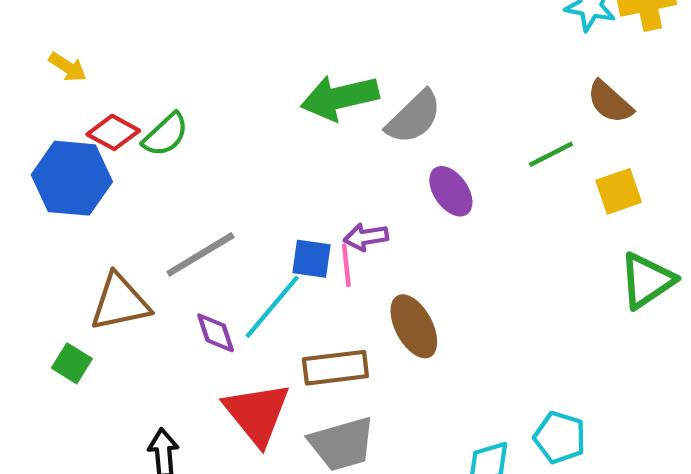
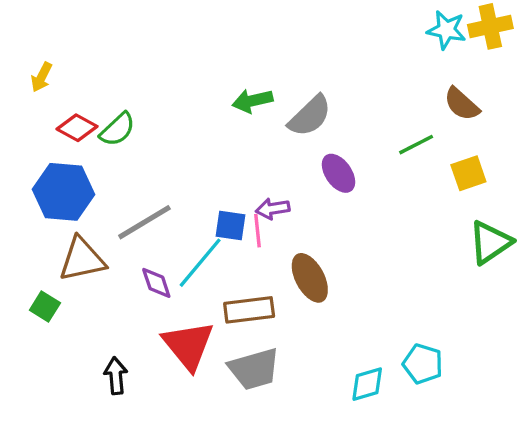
yellow arrow: (68, 67) -> (42, 77), turned 84
green arrow: (340, 98) -> (252, 101), size x0.7
blue hexagon: (72, 178) -> (63, 192), moved

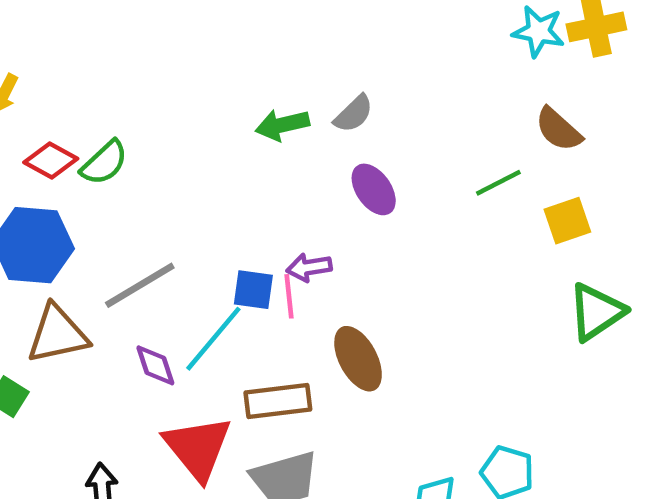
gray semicircle: (310, 116) -> (354, 114), moved, size x0.7
purple ellipse: (338, 173) -> (374, 189), moved

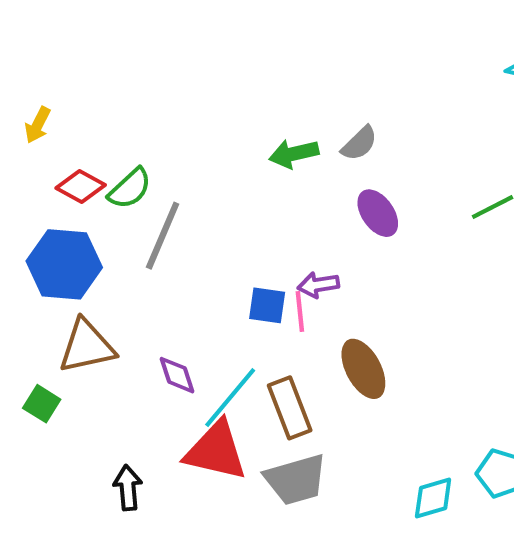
gray line: (140, 285) -> (163, 236), moved, turned -36
cyan line: (213, 339) -> (230, 398), moved
brown rectangle: (278, 401) -> (290, 408), turned 76
red triangle: (198, 448) -> (216, 451), turned -38

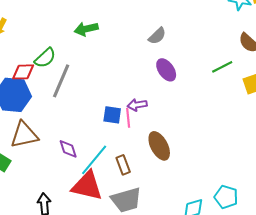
green arrow: (294, 154) -> (86, 29), moved
red diamond: (81, 186) -> (23, 72), moved, turned -30
brown rectangle: (290, 408) -> (123, 165), size x0.7

